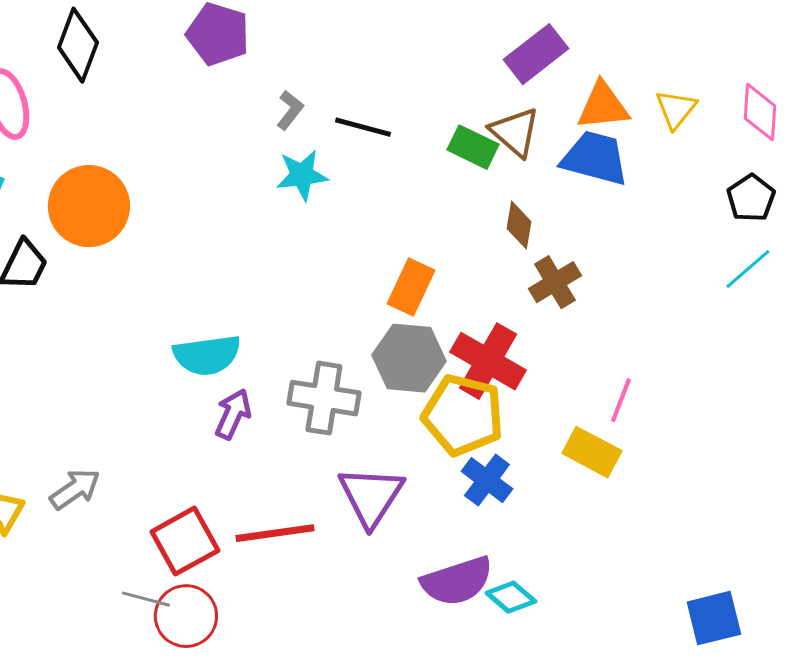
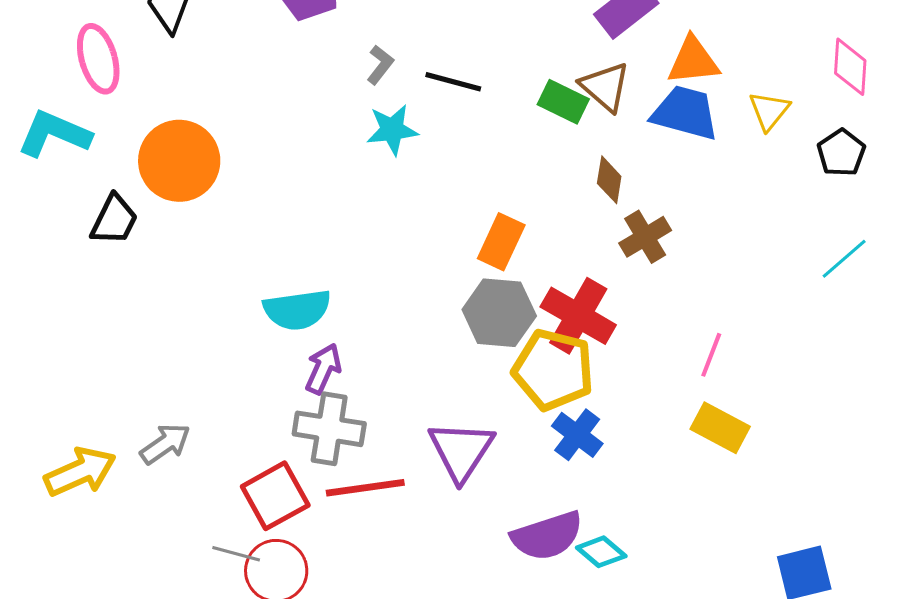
yellow triangle: (676, 109) -> (769, 111), moved
cyan line: (748, 269) -> (844, 259), moved
gray cross: (324, 398) -> (329, 429), moved
yellow rectangle: (592, 452) -> (720, 428), moved

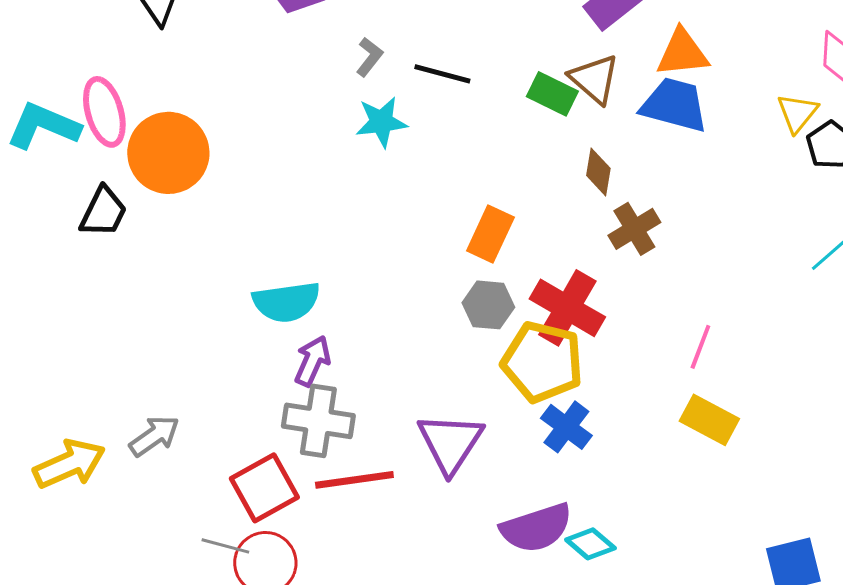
pink ellipse: (98, 59) -> (104, 112), moved
yellow triangle: (769, 111) -> (797, 113), moved
gray hexagon: (499, 313) -> (488, 305), size x0.7

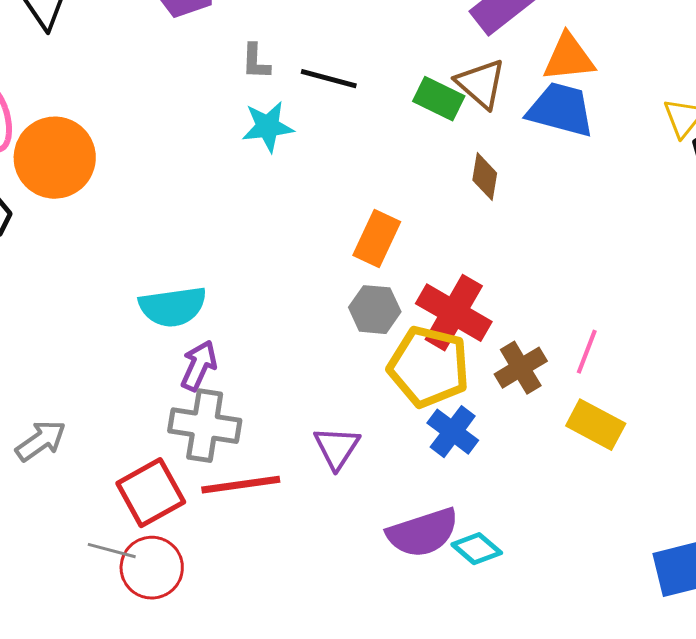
gray L-shape: (369, 57) -> (256, 62), turned 144
brown cross: (634, 229) -> (521, 368), moved
purple triangle: (450, 443) -> (337, 448), size x0.7

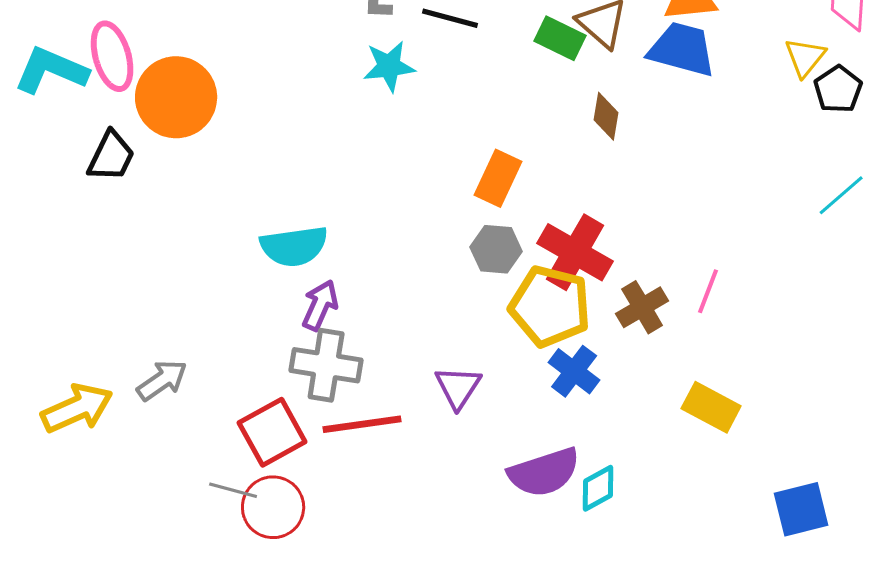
yellow rectangle: (596, 425) -> (711, 407), moved
cyan diamond: (477, 549) -> (598, 488), turned -69

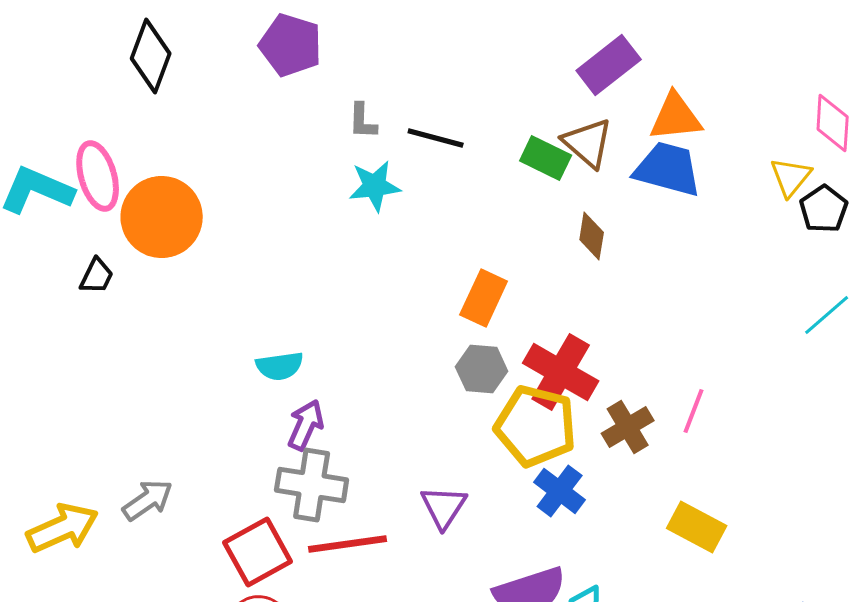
black trapezoid: (111, 156) -> (97, 276), size x0.7
cyan semicircle: (294, 246) -> (280, 366), size x0.7

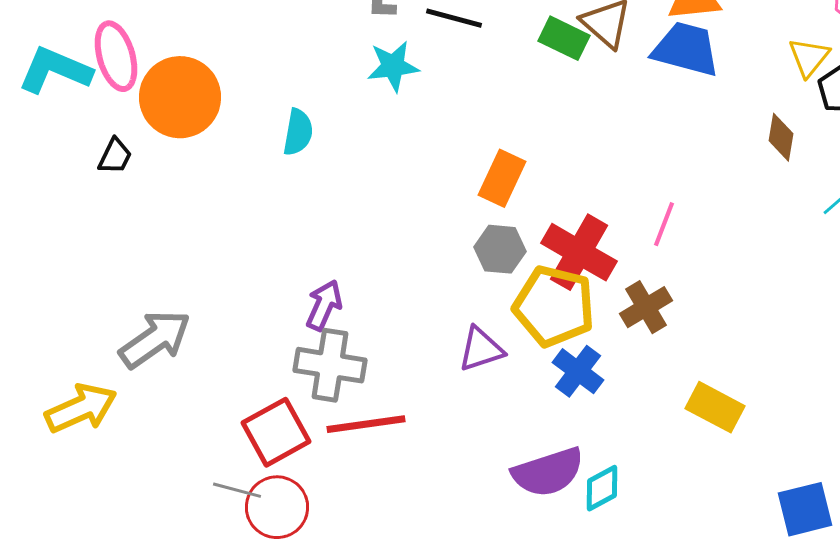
brown diamond: (592, 236) -> (781, 137), moved
cyan semicircle: (280, 366) -> (298, 132), moved, turned -72
pink line: (694, 411) -> (664, 224), moved
gray arrow: (148, 500) -> (155, 339), moved, size x1.4
purple triangle: (444, 507) -> (481, 349), moved, turned 39

